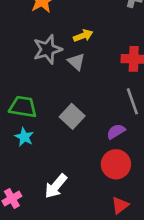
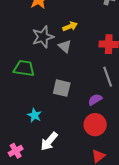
green trapezoid: (23, 107) -> (24, 68), moved
gray square: (72, 116) -> (62, 88), turned -30
cyan star: (24, 137) -> (34, 115), moved

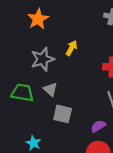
yellow arrow: (70, 26) -> (72, 48), turned -40
gray triangle: (65, 46) -> (50, 89), moved

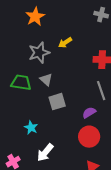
yellow arrow: (72, 48) -> (65, 43), turned -152
gray square: (63, 114) -> (57, 102), turned -30

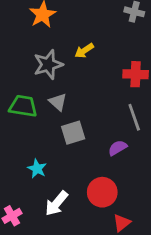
red circle: (89, 137) -> (102, 192), moved

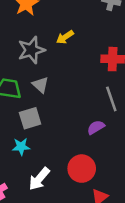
gray square: (73, 133) -> (30, 118), moved
cyan star: (37, 169) -> (21, 147), turned -30

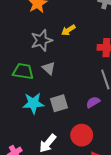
gray square: (30, 118) -> (59, 103), moved
cyan star: (21, 147) -> (33, 103), moved, size x1.5

